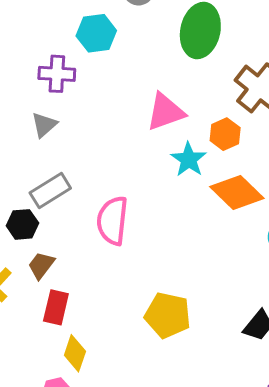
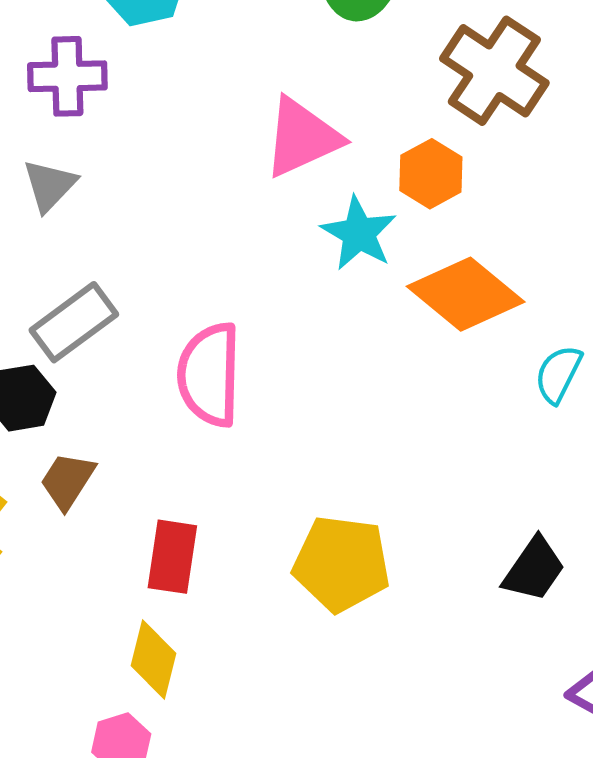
red rectangle: (56, 307) -> (172, 557), moved

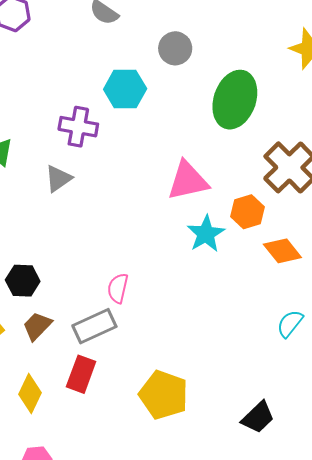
orange diamond: (466, 294) -> (282, 251), moved, size x0.7
gray rectangle: (74, 322) -> (94, 326), moved
pink semicircle: (209, 375) -> (118, 288), size x0.6
yellow diamond: (154, 659) -> (30, 393), moved

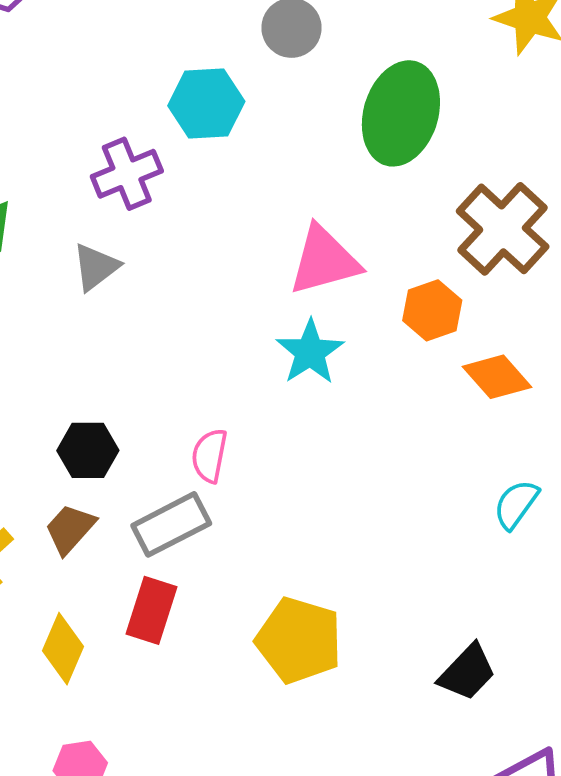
purple cross: (78, 127) -> (127, 174), turned -30
cyan star: (206, 234) -> (310, 352), moved
black hexagon: (23, 281) -> (88, 450), moved

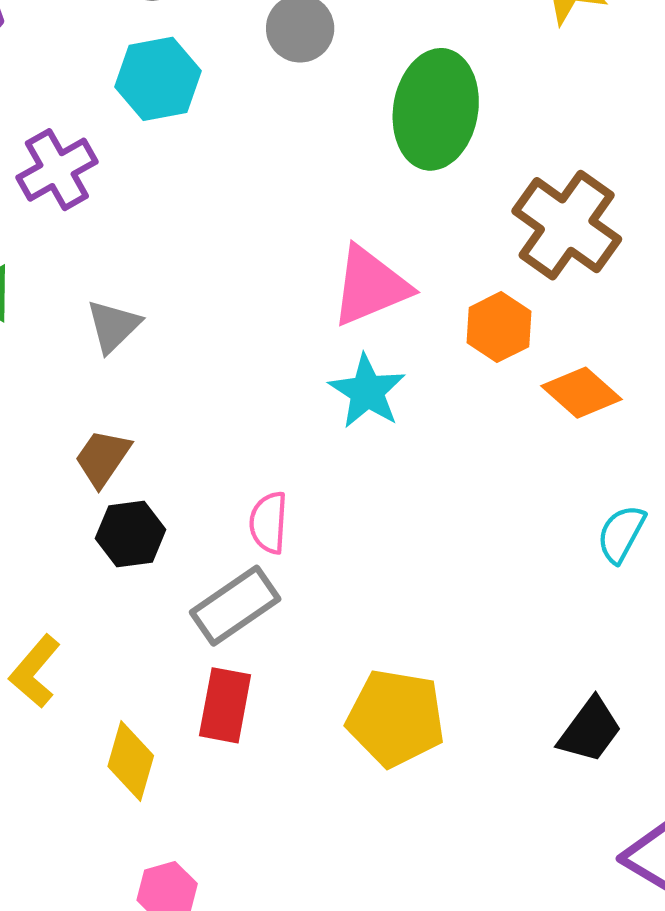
cyan hexagon: (206, 104) -> (158, 79), moved
purple cross: (127, 174) -> (57, 170), moved
brown trapezoid: (70, 529) -> (103, 458), moved

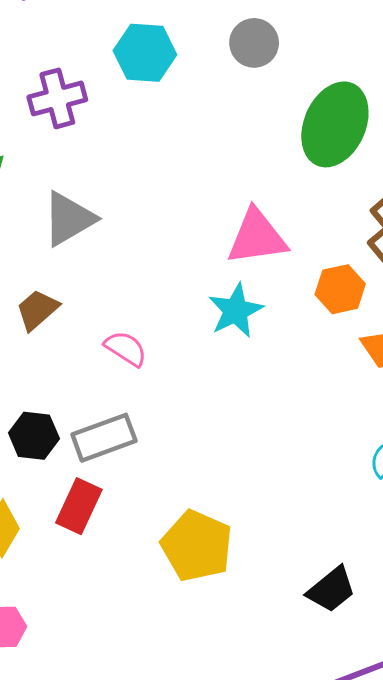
gray triangle: (113, 326) -> (69, 219), size x1.4
pink semicircle: (269, 523) -> (126, 349), moved, turned 105
black hexagon: (131, 534) -> (34, 436), moved

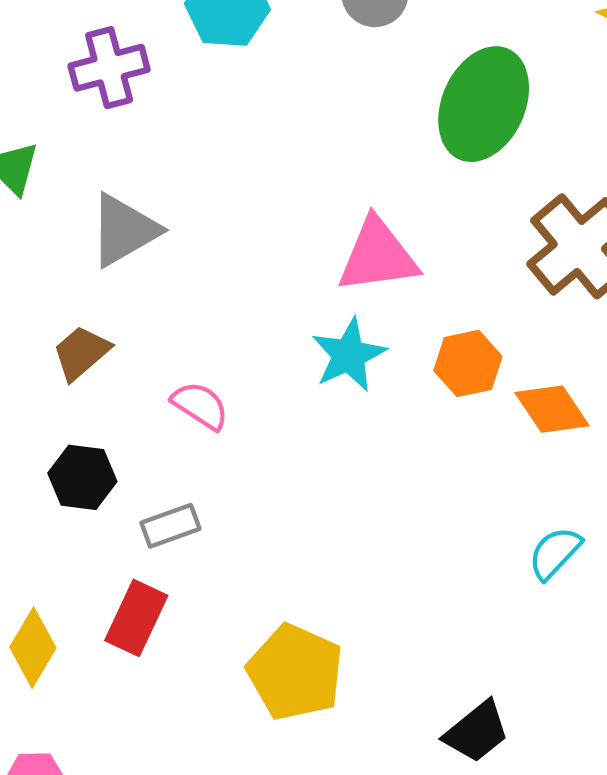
orange hexagon: (340, 289) -> (468, 363), moved
black hexagon: (34, 436) -> (82, 477), moved
gray rectangle: (104, 438) -> (170, 526), size x0.7

